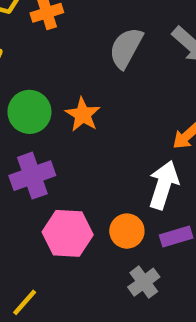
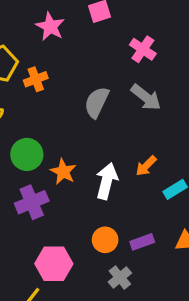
orange star: (83, 115) -> (63, 172), moved
white arrow: (164, 185) -> (107, 181), moved
pink hexagon: (68, 233) -> (54, 264), moved

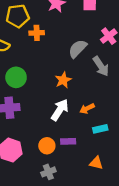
gray semicircle: (97, 102) -> (78, 49), moved
orange star: (63, 172) -> (63, 80), moved
purple rectangle: (142, 242) -> (68, 141), moved

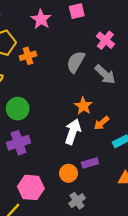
orange star: (63, 80) -> (83, 106), moved

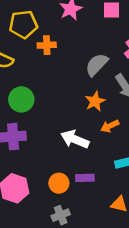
orange star: (83, 106) -> (95, 101), moved
orange arrow: (101, 123) -> (110, 126), moved
white arrow: (73, 132) -> (75, 139), turned -100

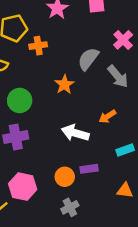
orange star: (95, 101) -> (64, 84), moved

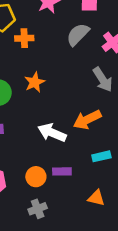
gray semicircle: (88, 59) -> (78, 35), moved
orange star: (64, 84) -> (35, 82), moved
orange arrow: (107, 116) -> (87, 120), size x1.5

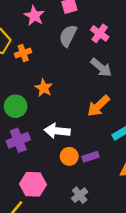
white arrow: (52, 133) -> (57, 131), moved
orange circle: (36, 177) -> (69, 156), moved

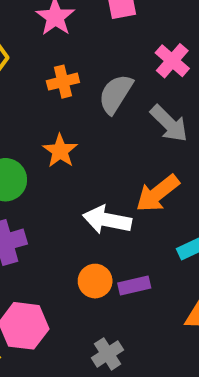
gray semicircle: (68, 36) -> (116, 94), moved
orange cross: (23, 53) -> (63, 82), moved
white arrow: (57, 131) -> (107, 220), moved

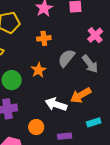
gray semicircle: (116, 94) -> (66, 58), moved
orange circle: (95, 281) -> (36, 127), moved

